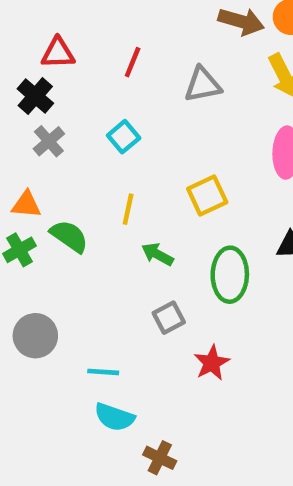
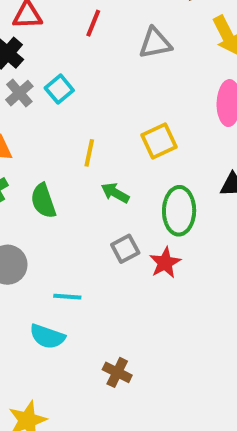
cyan square: (124, 137) -> (59, 89), moved
green semicircle: (69, 236) -> (43, 201), moved, turned -144
red star: (212, 363) -> (165, 263), moved
cyan semicircle: (114, 417) -> (47, 336), moved

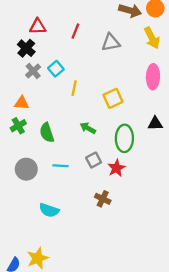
yellow line: (89, 153) -> (74, 88), moved
cyan line: (67, 297) -> (60, 166), moved
brown cross: (117, 372) -> (103, 199), moved

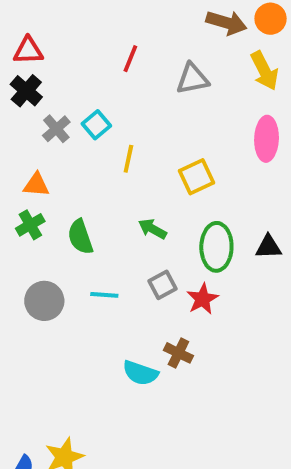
red triangle: (38, 26) -> (28, 51), moved
black cross: (26, 48) -> (26, 91), moved
black triangle: (155, 124) -> (269, 247), moved
cyan semicircle: (49, 210) -> (140, 373), moved

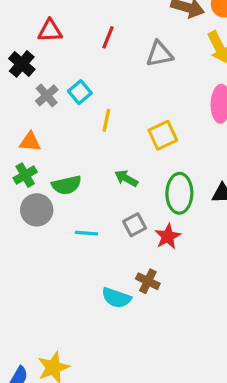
red triangle: (28, 51) -> (50, 31), moved
green semicircle: (80, 237) -> (67, 185), turned -84
gray circle: (44, 301) -> (37, 210), moved

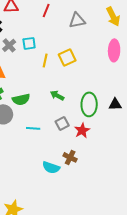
cyan square: (80, 92) -> (29, 43), turned 32
yellow square: (163, 135) -> (67, 57), moved

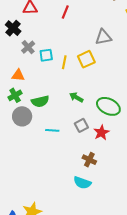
gray triangle: (77, 20) -> (103, 37), moved
cyan square: (29, 43) -> (46, 55), moved
green ellipse: (89, 104) -> (108, 106), turned -65
cyan semicircle: (51, 167) -> (82, 183), moved

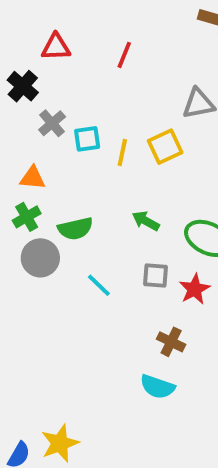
gray square: (81, 125) -> (155, 275), turned 32
cyan line: (52, 130) -> (99, 285), turned 40

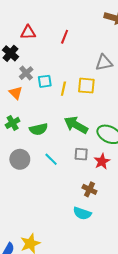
yellow square: (165, 147) -> (86, 86), turned 30
orange triangle: (33, 178) -> (16, 93), moved, turned 40
green arrow: (146, 221) -> (76, 125), size x1.6
gray circle: (40, 258) -> (20, 159), moved

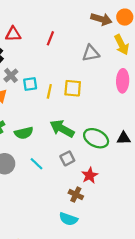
gray triangle: (104, 63) -> (91, 53), moved
gray square: (81, 154) -> (67, 158), turned -32
red star: (102, 161) -> (90, 175), moved

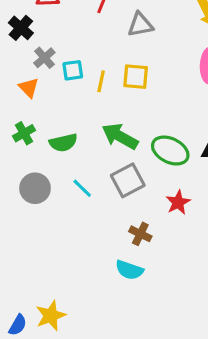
gray triangle: (91, 53) -> (140, 25), moved
gray square: (67, 158) -> (128, 180), size x1.5
red star: (90, 175) -> (178, 202), moved

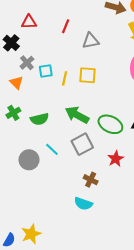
gray circle: (35, 188) -> (29, 160), moved

